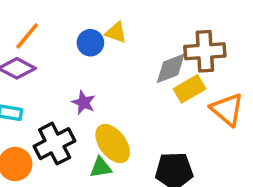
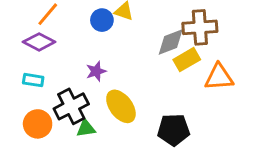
purple star: (84, 103) -> (96, 71), turned 30
orange triangle: (227, 109) -> (219, 77), turned -44
green triangle: (101, 167) -> (86, 128), moved

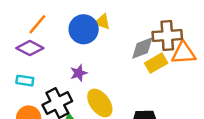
blue circle: (102, 20) -> (84, 29), size x1.5
orange triangle: (219, 77) -> (184, 53), moved

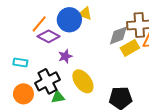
orange line: (37, 24) -> (39, 24), moved
purple diamond: (30, 48) -> (49, 36), moved

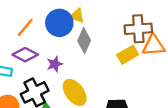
gray diamond: (118, 35) -> (84, 41), moved, turned -45
purple diamond: (49, 36) -> (25, 55), moved

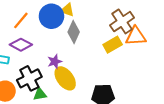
brown cross: (138, 29) -> (122, 21), turned -30
purple star: (55, 64) -> (55, 62), moved

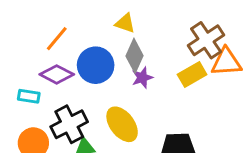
blue circle: (51, 16) -> (96, 65), moved
purple star: (55, 62) -> (142, 78), moved

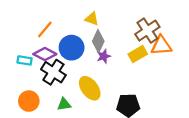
cyan rectangle: (29, 96) -> (25, 60), moved
black cross: (69, 124) -> (53, 72), moved, turned -30

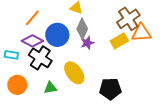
cyan rectangle: (25, 60) -> (11, 55), moved

